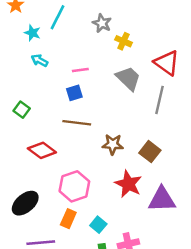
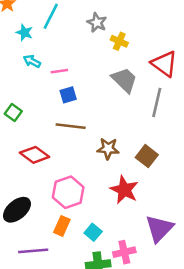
pink line: (80, 70) -> (59, 71), moved
purple triangle: (162, 200) -> (159, 228), moved, turned -44

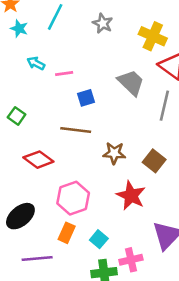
cyan star: (24, 33) -> (19, 29), moved
yellow cross: (119, 41) -> (153, 36), moved, size x1.5
blue square: (68, 95) -> (86, 98), moved

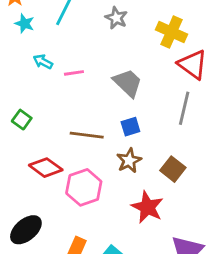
gray trapezoid: (131, 82) -> (128, 83), moved
blue square: (86, 98) -> (130, 127), moved
brown star: (114, 153) -> (129, 161), turned -30
pink hexagon: (73, 198) -> (84, 187), moved

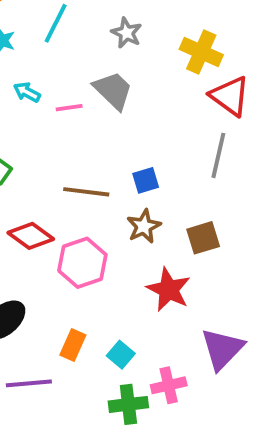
gray trapezoid: (128, 83) -> (113, 90), moved
brown square: (173, 169) -> (203, 238), turned 35

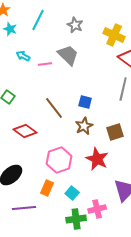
blue square: (146, 180) -> (85, 102), turned 32
brown line: (86, 192) -> (54, 108), turned 45
pink hexagon: (82, 263) -> (59, 160), moved

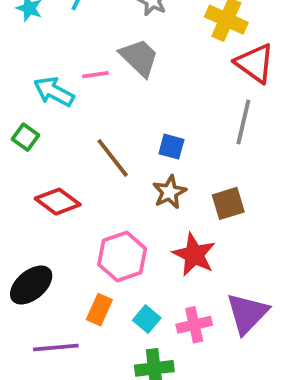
cyan arrow: (23, 56) -> (54, 92), moved, size x1.5
pink cross: (97, 209) -> (194, 325), moved

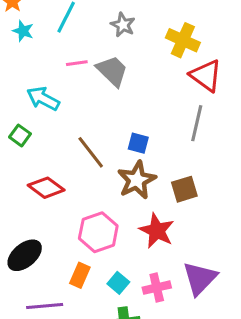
pink line: (96, 75) -> (77, 63), moved
brown star: (170, 192) -> (137, 180), size x1.4

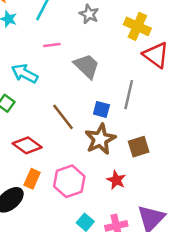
gray trapezoid: (112, 71) -> (87, 66), moved
gray line: (197, 123) -> (129, 95), moved
red star: (157, 231) -> (116, 180), size x0.7
orange rectangle: (80, 275) -> (32, 179), moved

